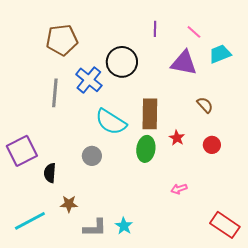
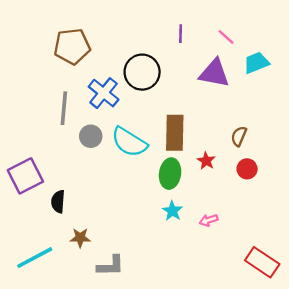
brown semicircle: (205, 105) -> (239, 136), moved, turned -114
gray circle: (92, 156) -> (91, 136), moved
cyan star: (124, 226) -> (172, 211), moved

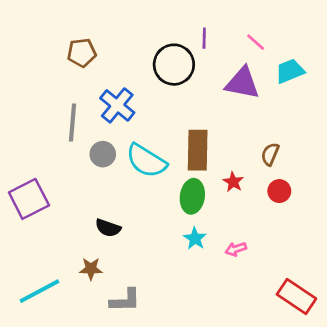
brown pentagon: (72, 46) -> (82, 53), size x0.7
black circle: (142, 72) -> (174, 65), moved
black semicircle: (58, 202) -> (108, 228), moved, turned -75

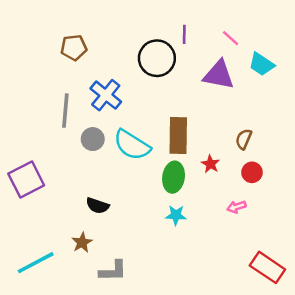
cyan trapezoid: (290, 71) -> (261, 64), turned -124
cyan star: (195, 238) -> (176, 215), turned -30
pink arrow: (236, 249) -> (237, 207), moved
brown star: (91, 269) -> (82, 242), turned -30

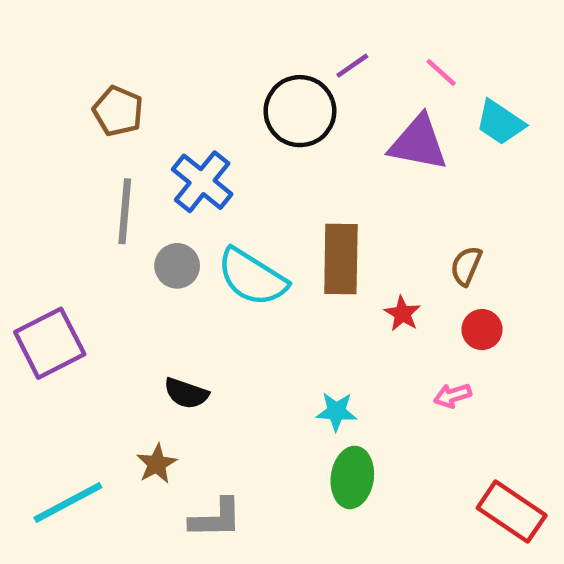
purple line: (184, 34) -> (352, 66), turned 54
brown pentagon: (74, 48) -> (118, 111), moved, turned 30
green ellipse: (174, 177) -> (352, 477), moved

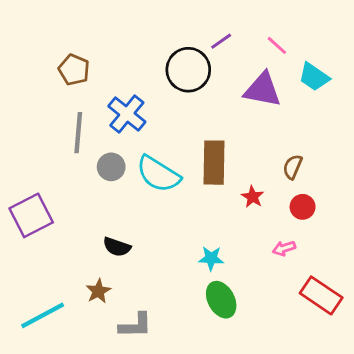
green ellipse: (352, 477) -> (221, 300), turned -36
red rectangle: (512, 512) -> (321, 295), moved

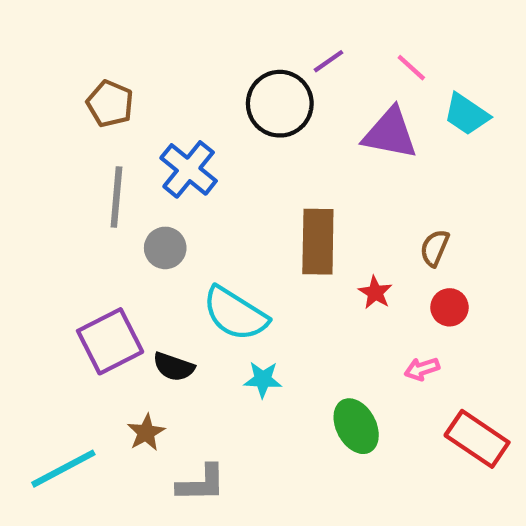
cyan semicircle: (158, 174) -> (235, 314), moved
purple square: (31, 215) -> (110, 341), moved
cyan star: (211, 258) -> (263, 379), moved
green ellipse: (221, 300) -> (356, 426), moved

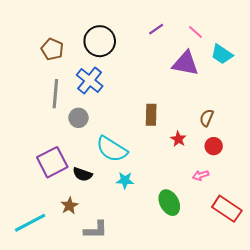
black circle: (280, 104) -> (100, 41), moved
brown rectangle: (318, 242) -> (151, 115), size x0.7

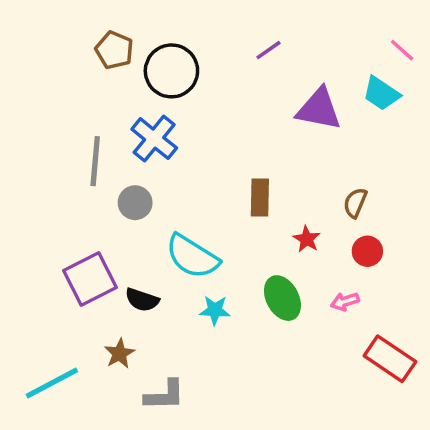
pink line: (196, 32) -> (402, 50), moved
brown pentagon: (52, 49) -> (114, 50), moved
green ellipse: (169, 203) -> (282, 298), moved

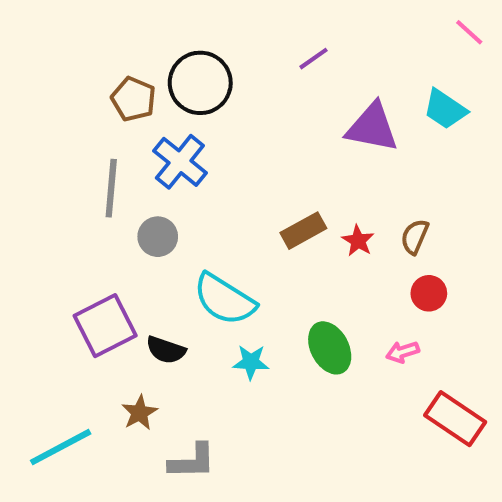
brown pentagon: (114, 50) -> (133, 99), moved
pink line: (402, 50) -> (469, 32), moved
brown rectangle: (260, 197) -> (303, 231), turned 60
red star: (307, 239) -> (358, 241), moved

